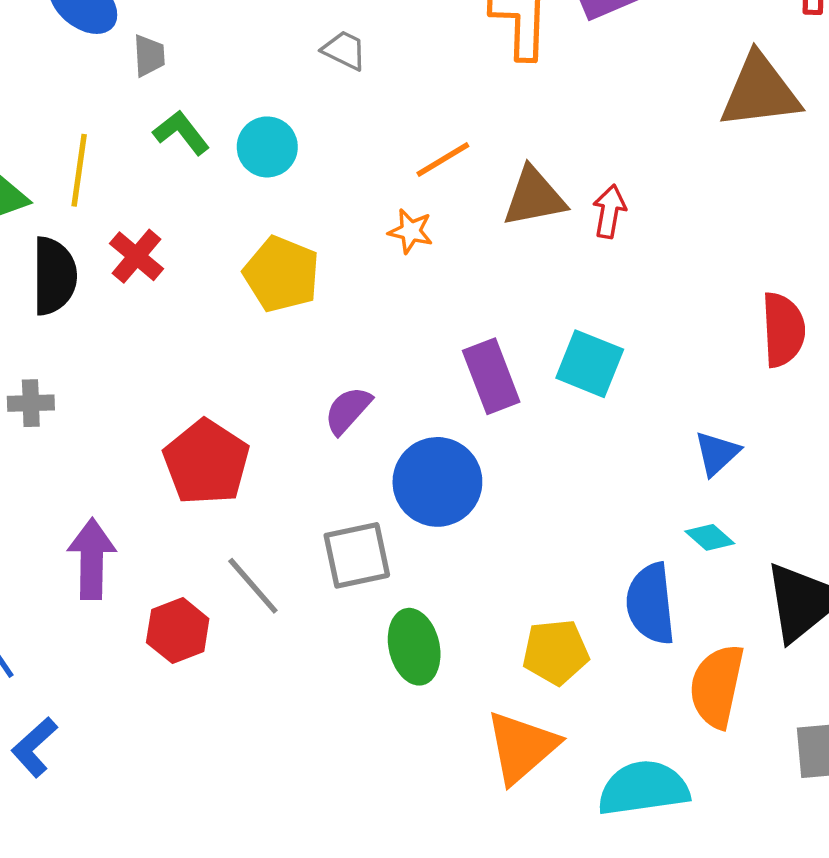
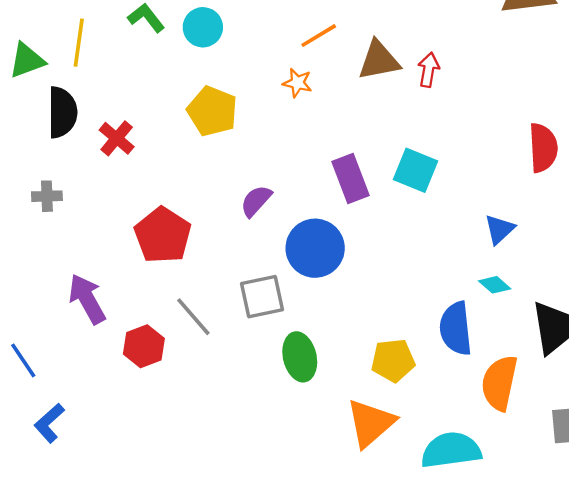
red cross: (137, 256) -> (117, 138), moved
purple arrow: (92, 559) -> (87, 299), turned -30

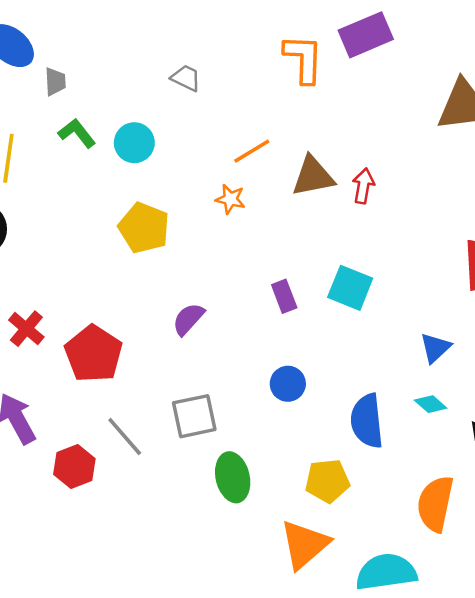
red cross: (117, 138) -> (26, 329), moved
purple rectangle: (351, 178) -> (284, 296), size x0.7
blue circle: (315, 248) -> (288, 384), moved, size x0.6
blue semicircle: (456, 329) -> (367, 421), moved

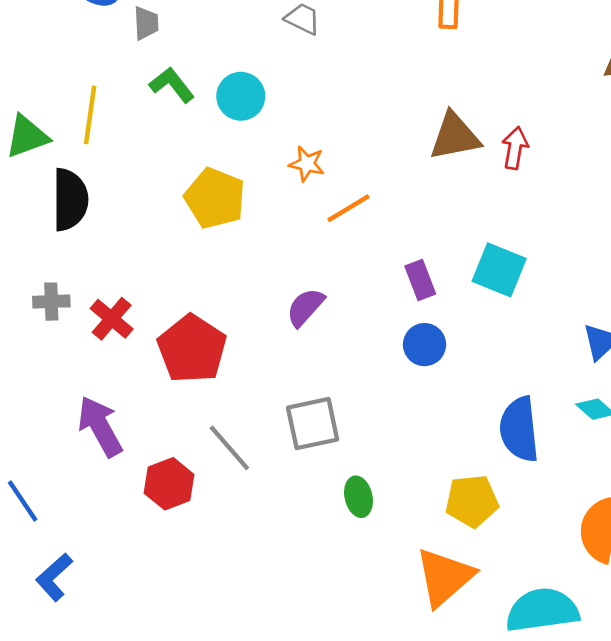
orange line: (252, 151) -> (348, 208), moved
orange star: (230, 199) -> (307, 164), moved
yellow pentagon: (144, 228) -> (215, 198), moved
blue circle: (288, 384) -> (425, 345), moved
green ellipse: (233, 477) -> (358, 497), size x0.7

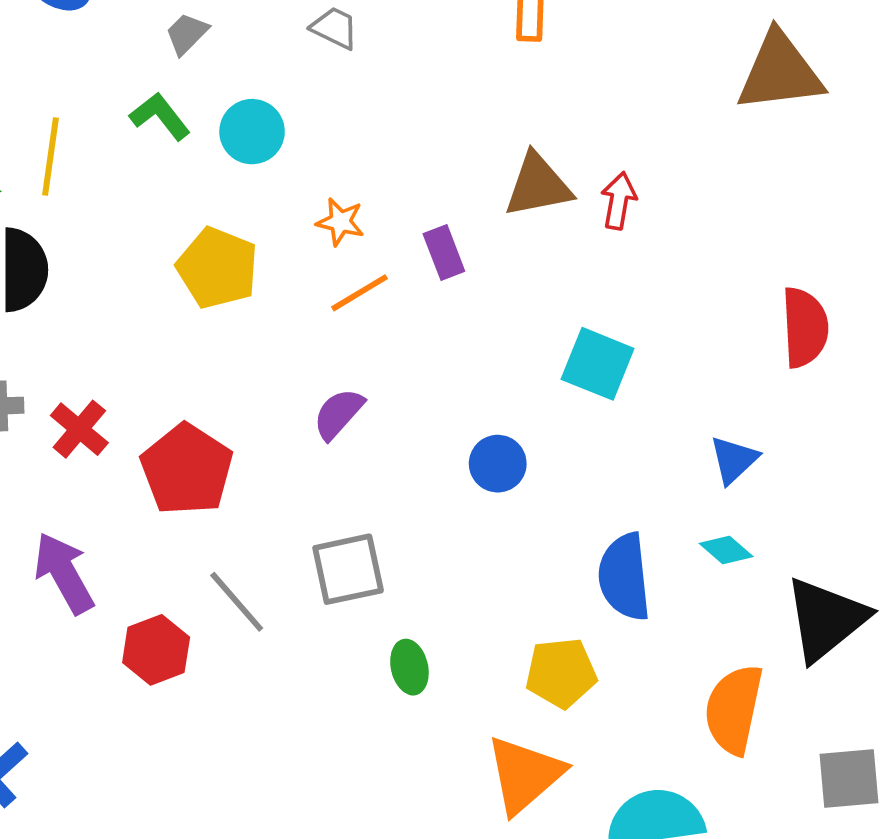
gray trapezoid: (146, 23) -> (187, 34), moved, turned -132
orange line: (348, 208) -> (360, 293), moved
purple rectangle: (420, 280) -> (444, 253), moved

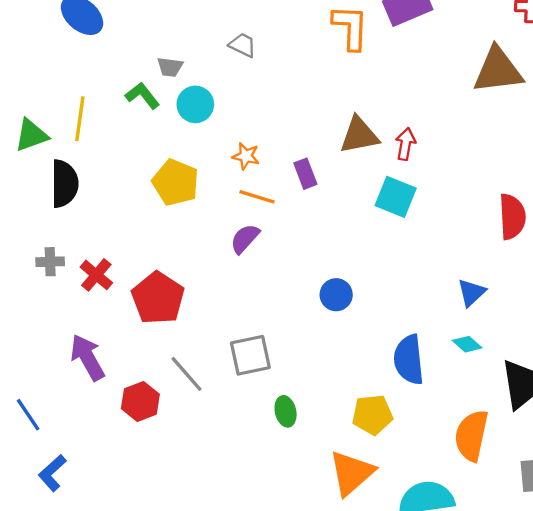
gray trapezoid: (187, 34) -> (170, 67), moved, turned -128
orange line: (360, 293) -> (257, 197), turned 48
cyan square: (598, 364) -> (396, 197), moved
purple semicircle: (338, 414) -> (245, 239), moved

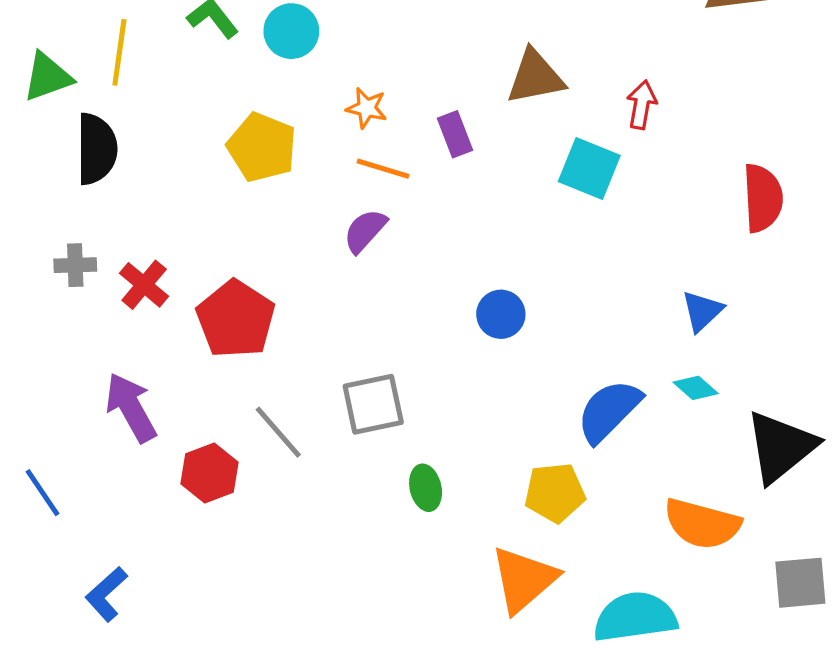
red arrow: (405, 144) -> (642, 105), moved
blue semicircle: (409, 360) -> (609, 411), turned 51
orange semicircle: (471, 436) -> (702, 524), turned -87
blue L-shape: (52, 473) -> (106, 594), moved

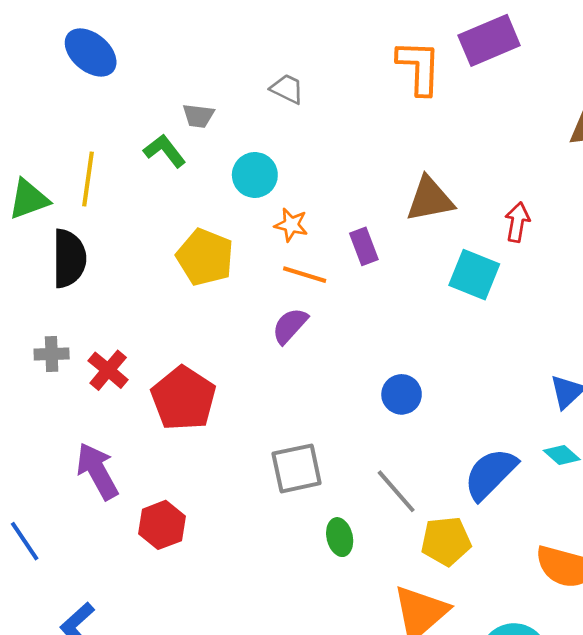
cyan circle: (291, 31) -> (255, 175), moved
gray line: (278, 432) -> (396, 491), moved

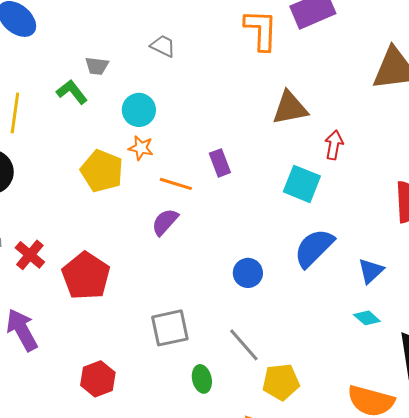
brown triangle: (430, 199) -> (290, 108), moved
orange star: (291, 225) -> (141, 148), moved
blue semicircle: (490, 474) -> (314, 248), moved
red hexagon: (162, 525) -> (98, 379), moved

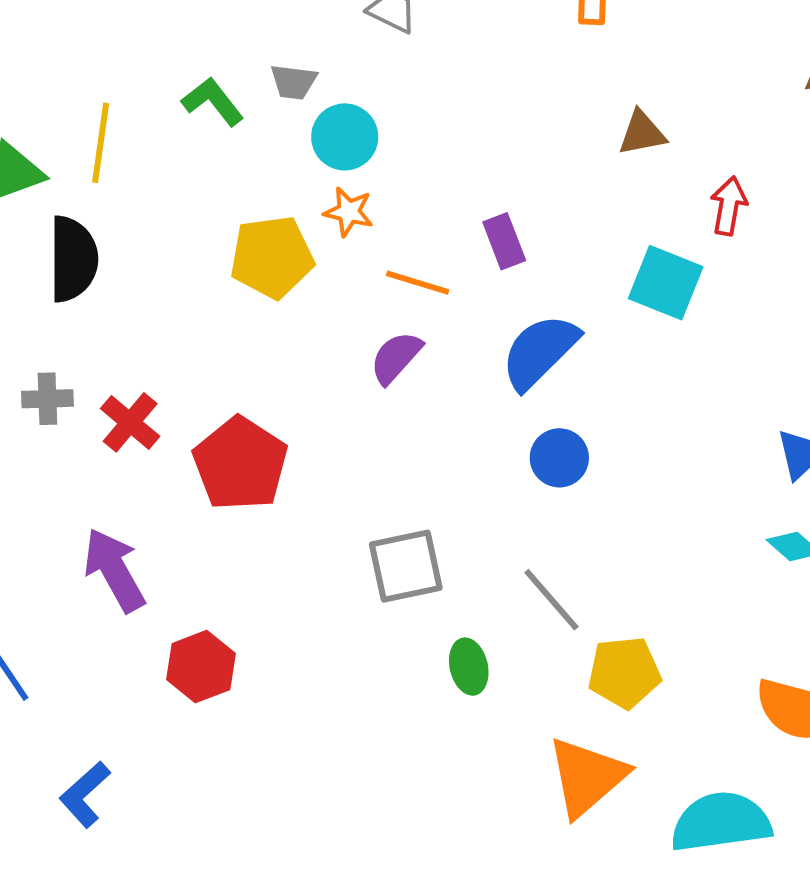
gray trapezoid: (97, 66) -> (294, 82), moved
brown triangle: (290, 108) -> (642, 133), size x0.7
yellow pentagon: (102, 171) -> (272, 257), turned -30
blue semicircle: (314, 248) -> (540, 352), moved
red hexagon: (98, 379) -> (201, 667), moved

